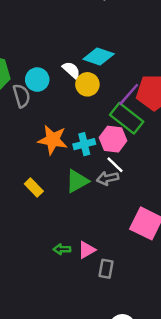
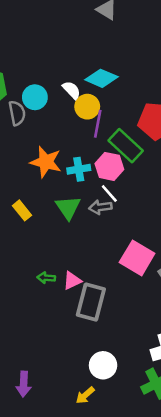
purple line: (129, 94) -> (98, 124), moved, turned -35
green triangle: (77, 181) -> (68, 208), turned -40
gray rectangle: (106, 269) -> (91, 302), size x1.8

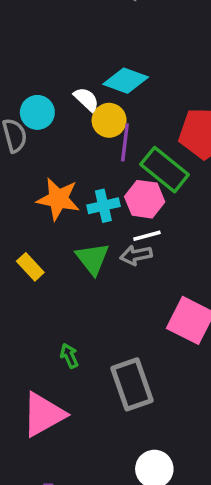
white line: (109, 193) -> (147, 236), turned -60
green arrow: (46, 278) -> (69, 356), turned 66
pink triangle: (72, 281) -> (43, 414), moved, size x1.8
gray rectangle: (91, 302) -> (132, 384), turned -30

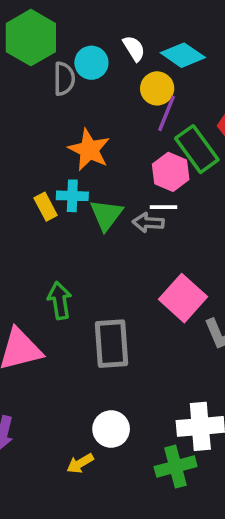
white semicircle: (86, 99) -> (134, 48), moved
cyan cross: (103, 206) -> (72, 196), moved
green arrow: (69, 356) -> (60, 300), size x1.5

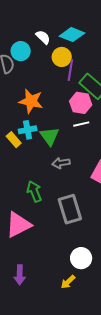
gray arrow: (148, 223) -> (61, 163), moved

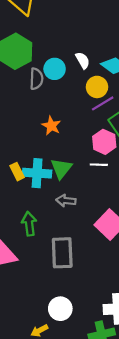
purple line: (70, 70) -> (103, 103), turned 35
orange star: (31, 101) -> (51, 126), size x0.7
cyan cross: (28, 130) -> (37, 173), moved, size x1.4
yellow rectangle: (14, 140) -> (17, 172), moved

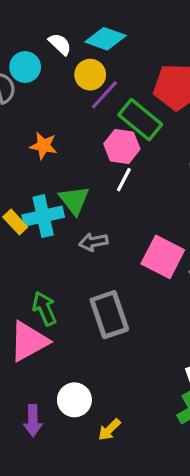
white line: (99, 165) -> (124, 180), turned -48
green arrow: (29, 224) -> (44, 309), moved
white circle: (60, 309) -> (74, 400), moved

